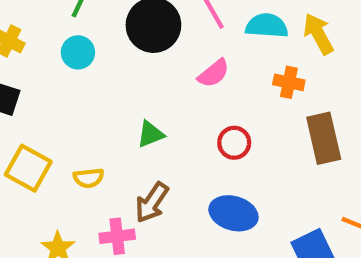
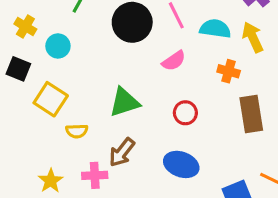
cyan circle: (78, 52) -> (58, 46), moved
green triangle: (150, 134) -> (124, 102), size x1.5
yellow square: (28, 168) -> (51, 99), moved

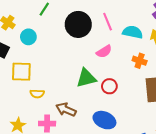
yellow square: (51, 99) -> (21, 72), turned -35
green triangle: (124, 102) -> (86, 78), moved
brown arrow: (122, 152) -> (66, 110), turned 72

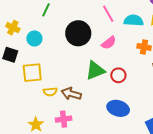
black circle: (78, 24) -> (78, 33), moved
brown arrow: (66, 110) -> (71, 94), moved

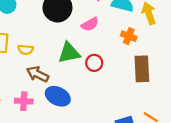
yellow semicircle: (50, 92) -> (26, 50), moved
blue ellipse: (118, 108) -> (58, 96), moved

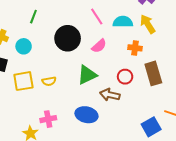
red circle: (94, 63) -> (125, 77), moved
brown arrow: (38, 74) -> (110, 95), moved
pink cross: (24, 101) -> (48, 119), moved

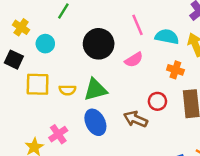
green triangle: (87, 75) -> (95, 90), moved
blue ellipse: (86, 115) -> (95, 122), moved, turned 40
pink cross: (48, 119) -> (58, 134), turned -35

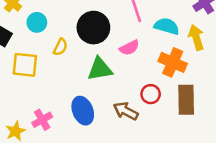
orange cross: (175, 70) -> (173, 62), size x1.5
yellow semicircle: (67, 90) -> (60, 47), moved, turned -70
green triangle: (95, 90) -> (100, 69), moved

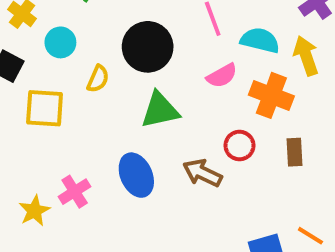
pink semicircle: (129, 48) -> (222, 76), moved
brown rectangle: (186, 100) -> (295, 152), size x0.6

